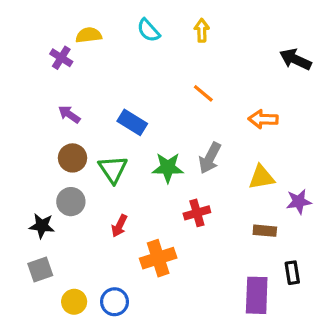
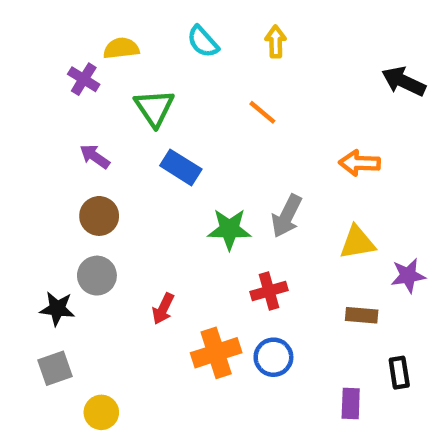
orange line: (203, 93) -> (262, 112), moved
green triangle: (113, 169) -> (154, 108), moved
purple rectangle: (257, 295) -> (351, 404), size x0.6
blue circle: (115, 302) -> (273, 357), moved

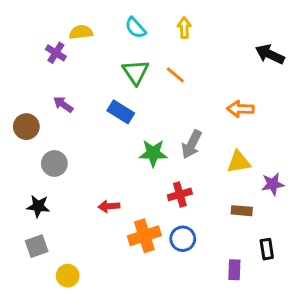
green triangle: (154, 108) -> (136, 72), moved
brown circle: (99, 216) -> (26, 127), moved
gray circle: (97, 276) -> (54, 163), moved
red arrow: (163, 309) -> (109, 206), turned 60

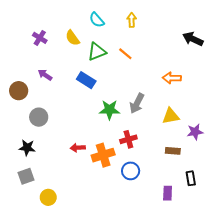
yellow semicircle: (81, 32) -> (72, 38), moved, turned -119
green triangle: (136, 72) -> (97, 52), turned 42
orange cross: (144, 236) -> (103, 155), moved

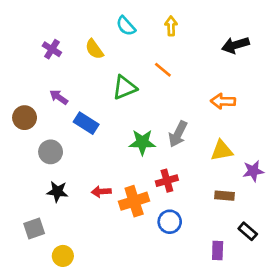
black arrow: (193, 39) -> (235, 45), moved, turned -42
green triangle: (97, 52) -> (124, 88), moved
blue rectangle: (86, 80) -> (86, 123), moved
black star: (27, 148) -> (57, 192), moved
black rectangle: (191, 178) -> (248, 231), turned -40

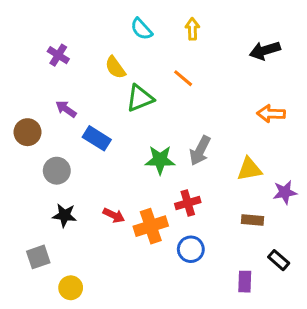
yellow semicircle: (94, 49) -> (115, 67), moved
orange arrow: (223, 101) -> (271, 114), moved
red arrow: (101, 192) -> (114, 215), turned -150

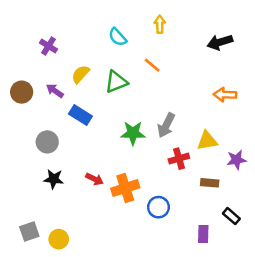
cyan semicircle: (142, 29) -> (118, 37), moved
yellow semicircle: (115, 67) -> (80, 74), moved, turned 78
brown circle: (28, 132) -> (22, 92), moved
red cross: (188, 203) -> (179, 159), moved
gray square: (38, 257) -> (29, 231), moved

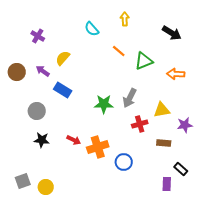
black arrow: (220, 42) -> (172, 33), turned -132
green triangle: (116, 82) -> (144, 61), moved
purple rectangle: (203, 234) -> (167, 184), moved

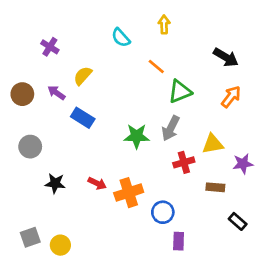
black arrow: (172, 33) -> (226, 57), moved
green triangle: (144, 61) -> (180, 91), moved
orange arrow: (176, 74) -> (231, 97), turned 126
gray circle: (37, 111) -> (30, 147), moved
purple rectangle: (167, 184) -> (179, 241), moved

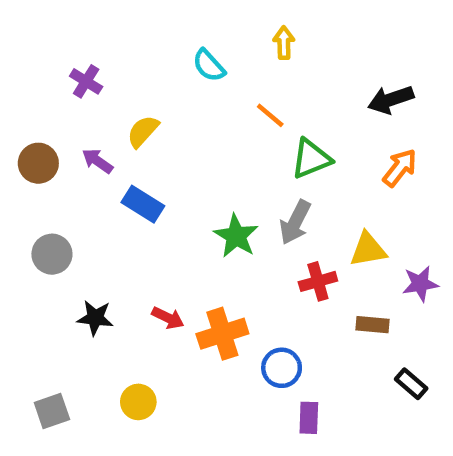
black arrow: (226, 57) -> (391, 100), turned 130
green star: (137, 136) -> (236, 236), turned 30
yellow circle: (60, 245) -> (138, 402), moved

